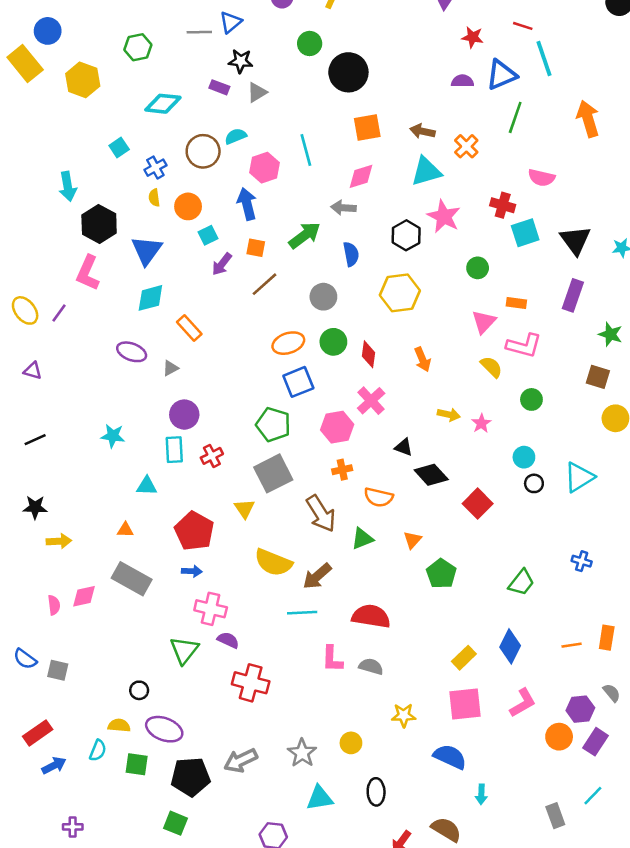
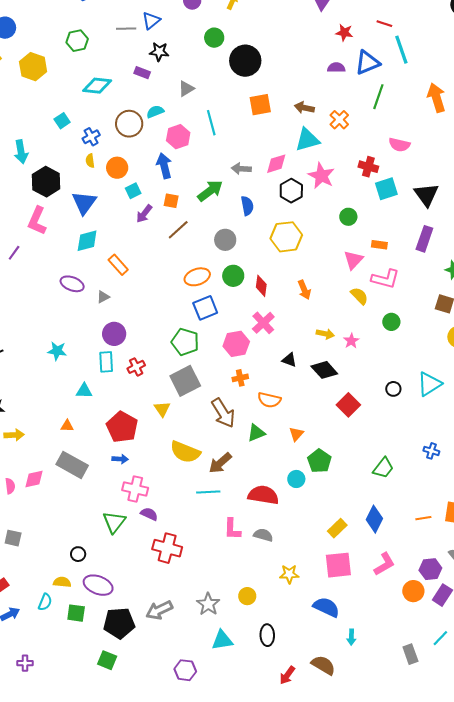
gray triangle: (257, 92) -> (186, 89), moved
pink diamond: (361, 176) -> (276, 164), moved
cyan circle: (524, 457) -> (296, 479), moved
black diamond: (431, 475) -> (324, 370), moved

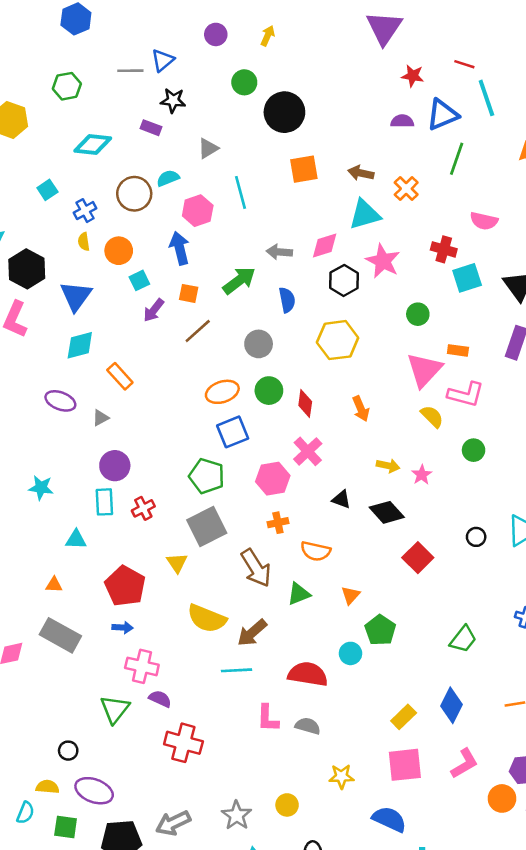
pink triangle: (353, 260) -> (424, 370), size x1.4

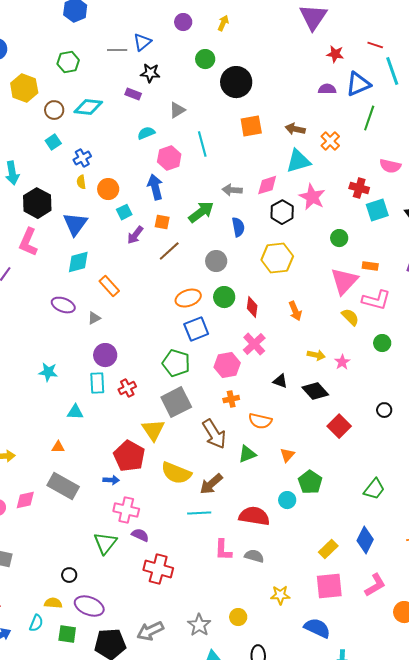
brown circle: (134, 194) -> (54, 110), moved, size x0.7
yellow triangle: (177, 563) -> (153, 430), size x1.4
red pentagon: (125, 586) -> (129, 456), moved

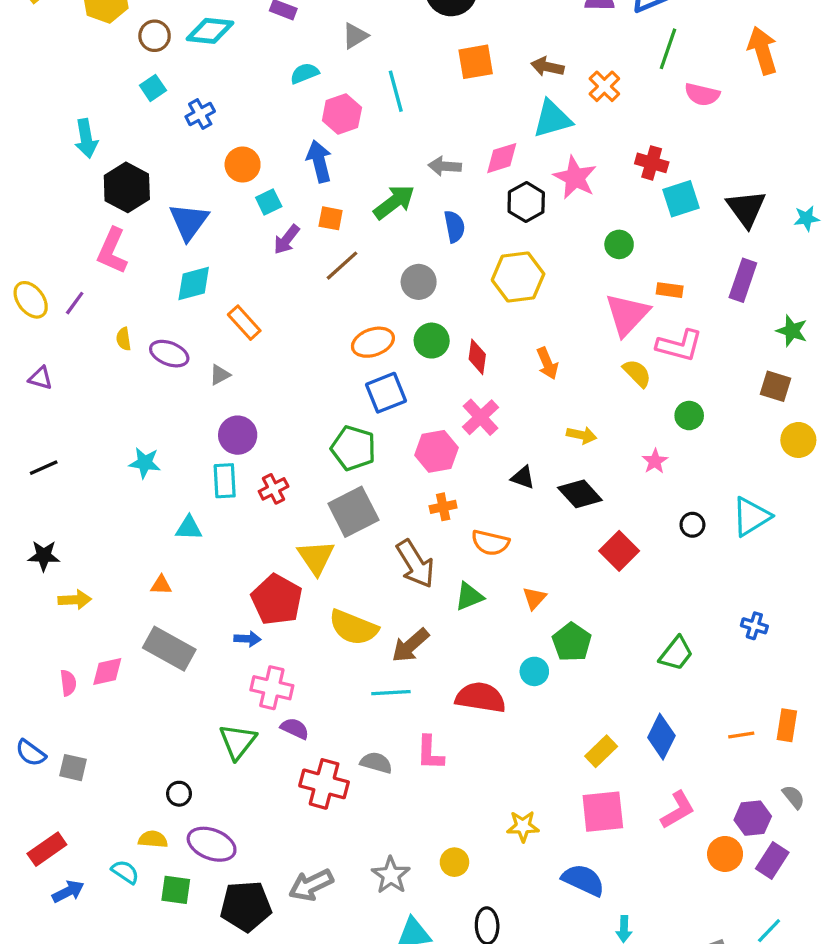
pink semicircle: (390, 166) -> (702, 94), moved
yellow semicircle: (81, 182) -> (124, 339), moved
pink star: (342, 362) -> (655, 461), moved
gray semicircle: (254, 556) -> (376, 763), moved
cyan semicircle: (36, 623) -> (125, 872), turned -78

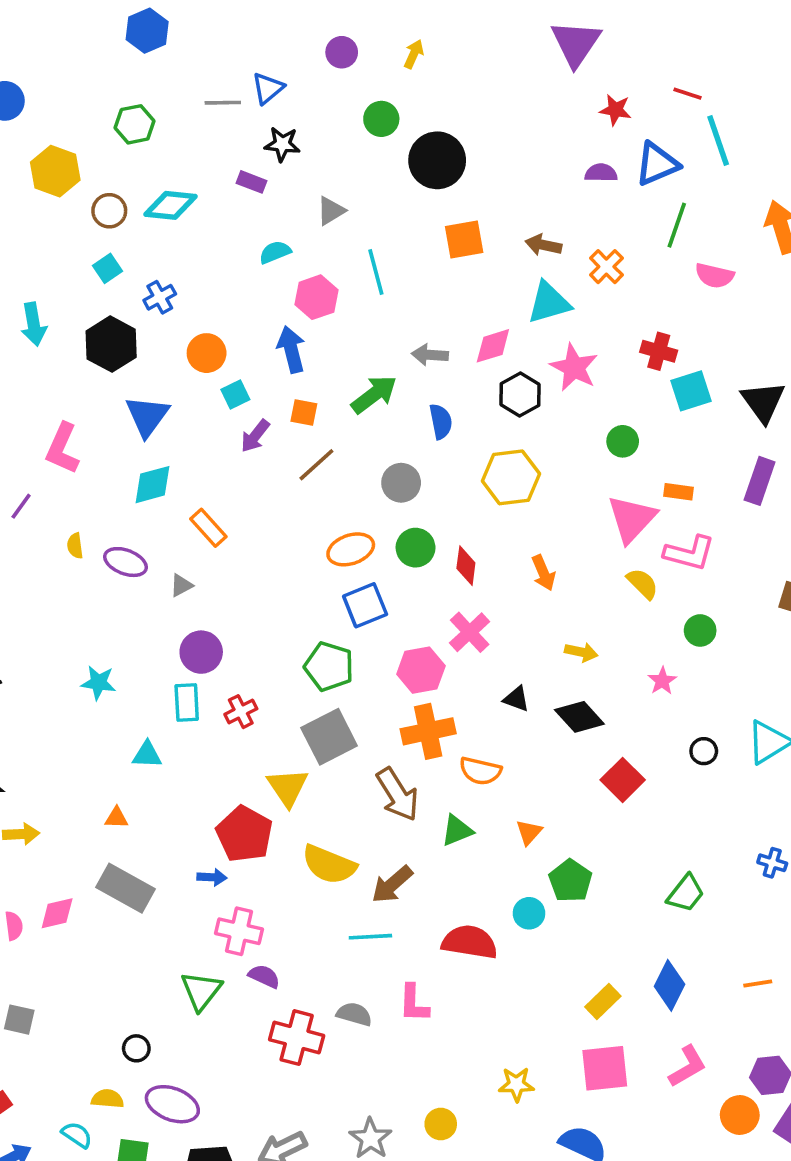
black hexagon: (127, 187) -> (111, 344), moved
orange cross: (443, 507) -> (428, 731), size x1.8

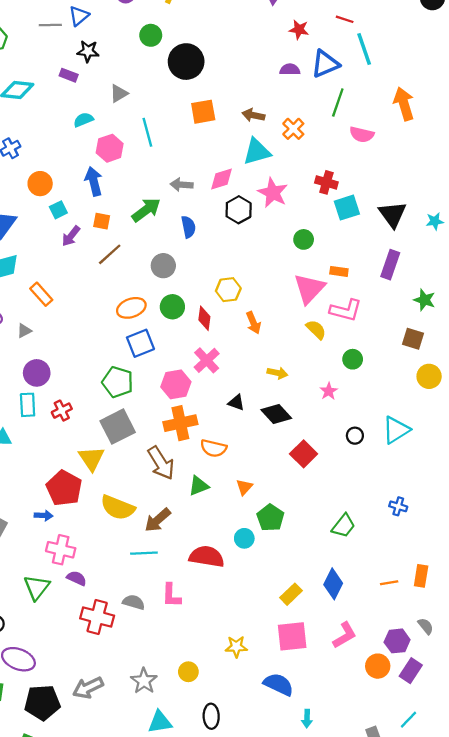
yellow hexagon: (511, 477) -> (228, 290), moved, size x0.7

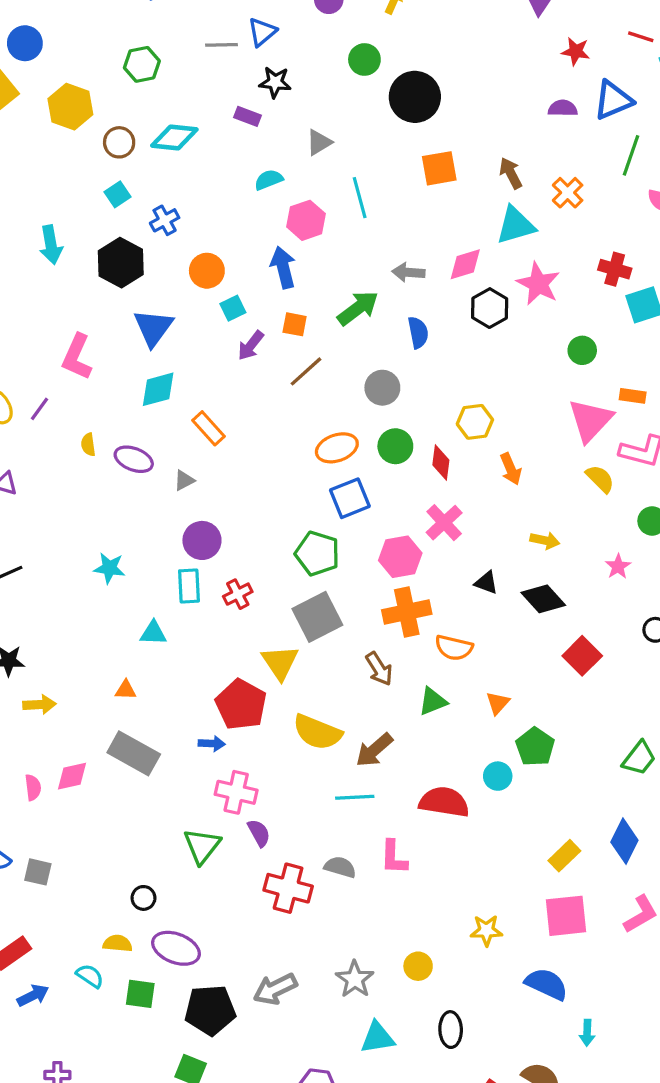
brown arrow: (253, 115) -> (511, 173), turned 50
brown arrow: (161, 463) -> (379, 669), size x0.7
purple semicircle: (77, 578) -> (259, 833), turned 36

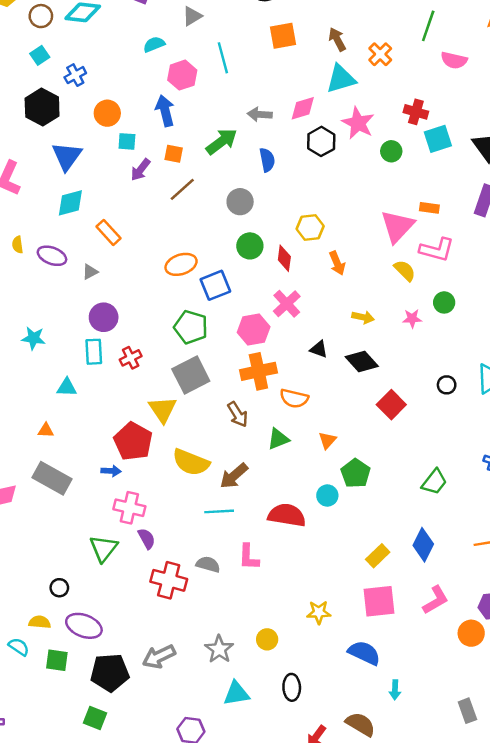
cyan square: (233, 308) -> (127, 141), turned 30
green circle: (582, 350) -> (391, 151), moved
orange ellipse: (337, 448) -> (181, 264), moved
pink star: (618, 566) -> (412, 318), moved, turned 30

